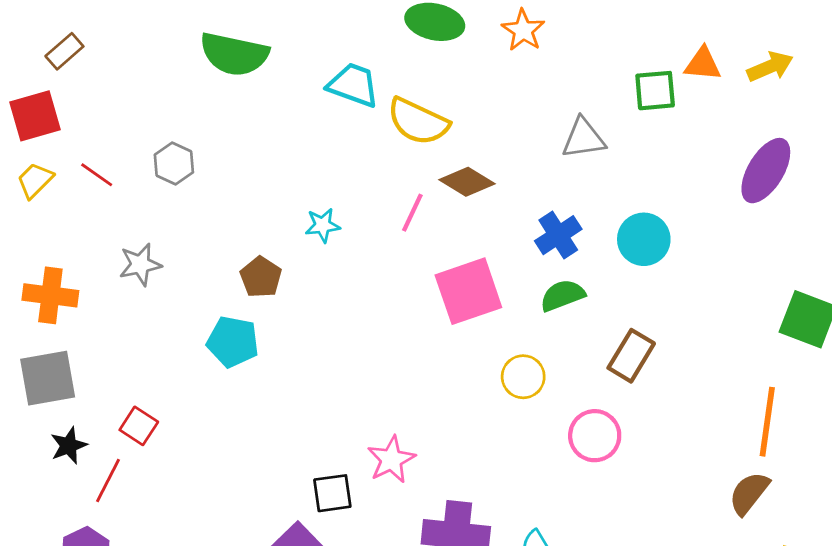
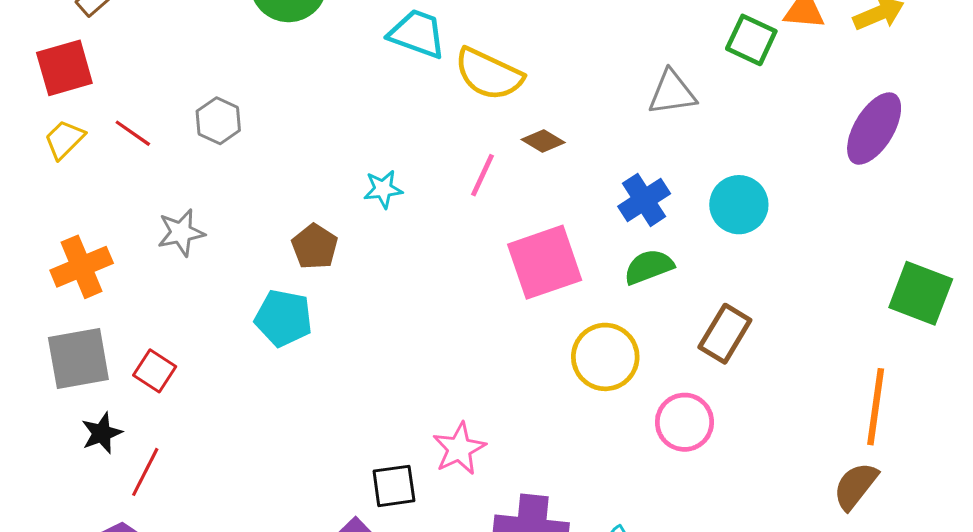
green square: (655, 91) -> (751, 40), turned 30
brown diamond: (467, 182) -> (543, 141), size x0.7
orange cross: (50, 295) -> (82, 267), turned -30
yellow circle: (523, 377) -> (605, 357), size x1.4
red square: (139, 426) -> (155, 371), moved

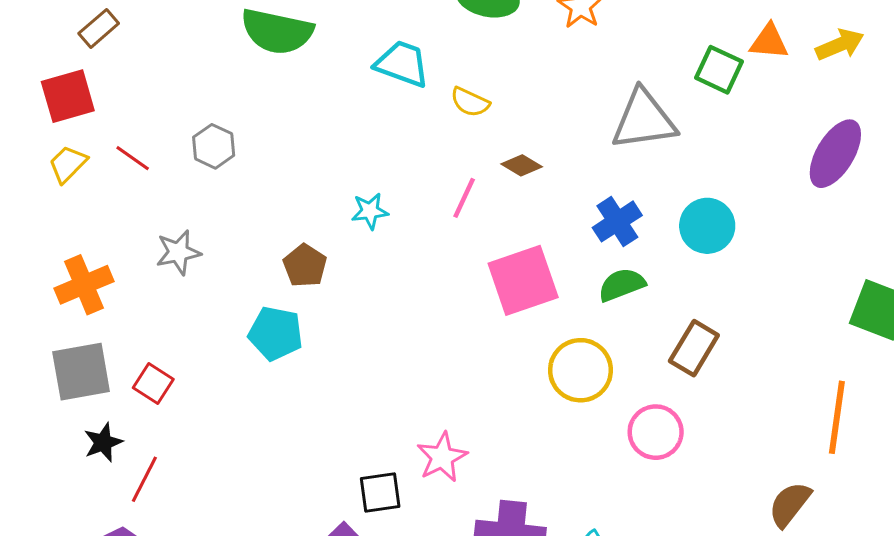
yellow semicircle: (489, 74) -> (470, 102), size x0.6
gray triangle: (672, 93) -> (644, 120), size x1.4
brown semicircle: (855, 486) -> (790, 504), moved

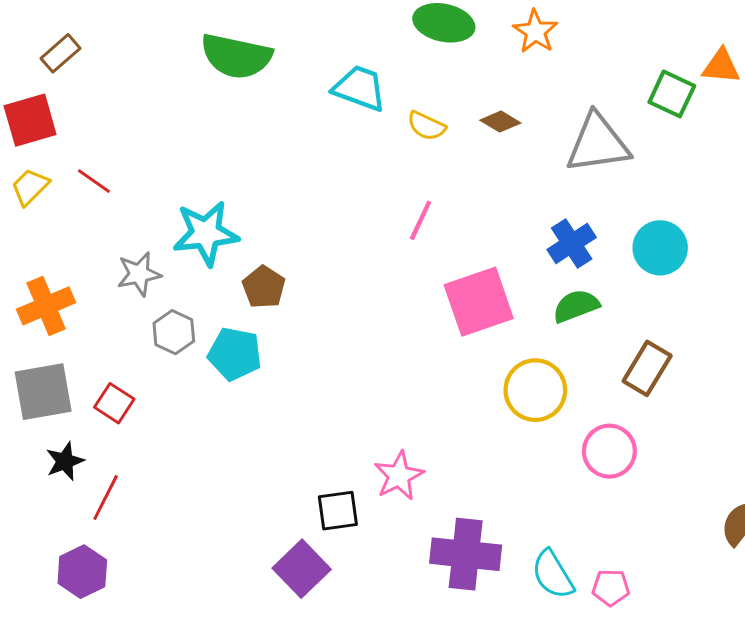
gray hexagon: (214, 146) -> (174, 332), moved
brown diamond: (522, 165) -> (500, 122), moved
cyan star: (370, 211) -> (206, 233), moved, size x1.8

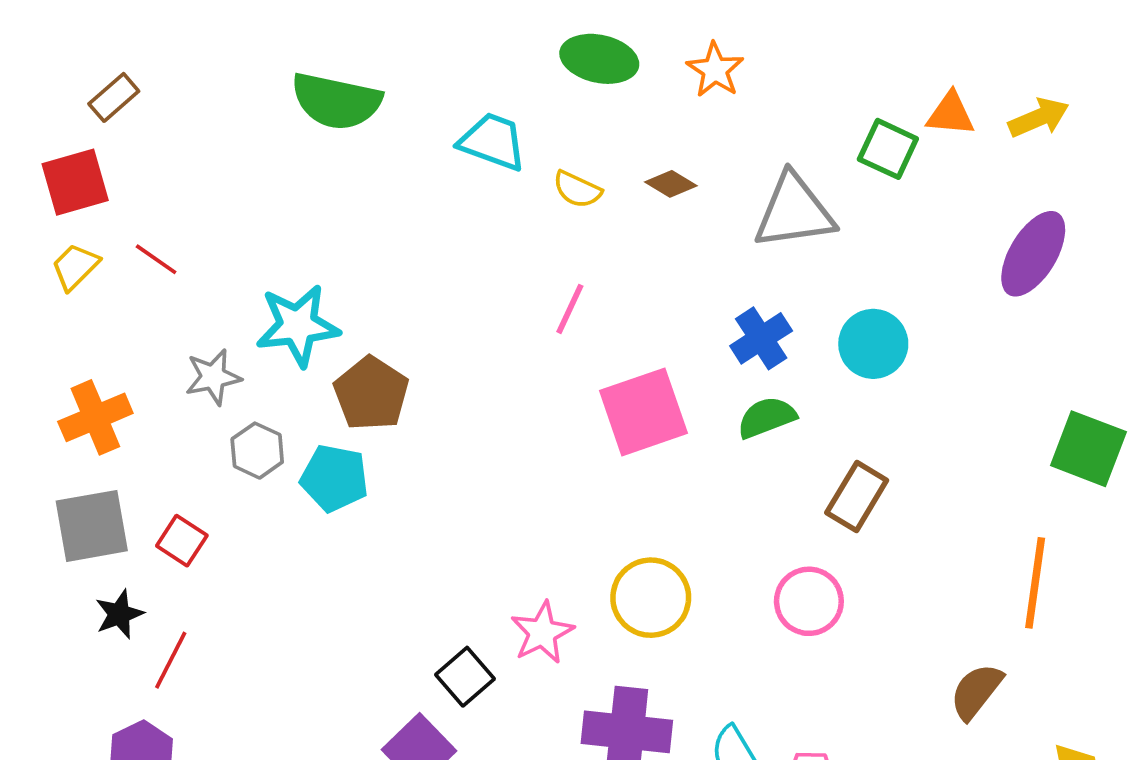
brown pentagon: (264, 287) -> (371, 394), size x1.4
yellow circle: (535, 390) -> (651, 598), moved
black square: (338, 511) -> (465, 677), turned -33

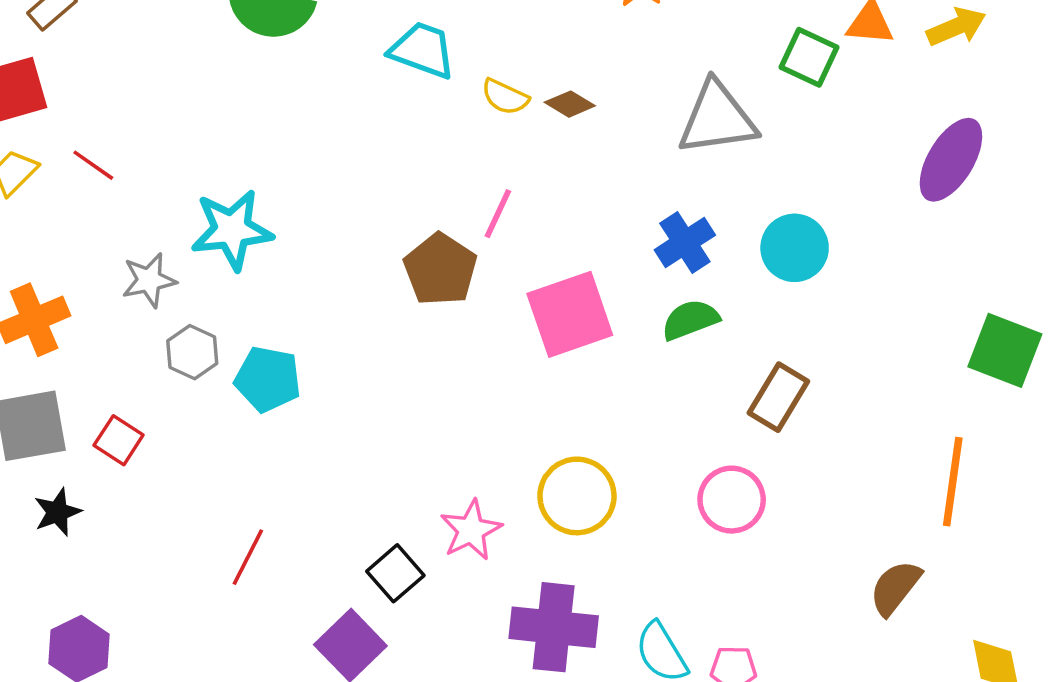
brown diamond: (671, 184) -> (570, 104), moved
brown pentagon: (371, 394) -> (440, 269), moved
red line: (171, 660) -> (248, 557), moved

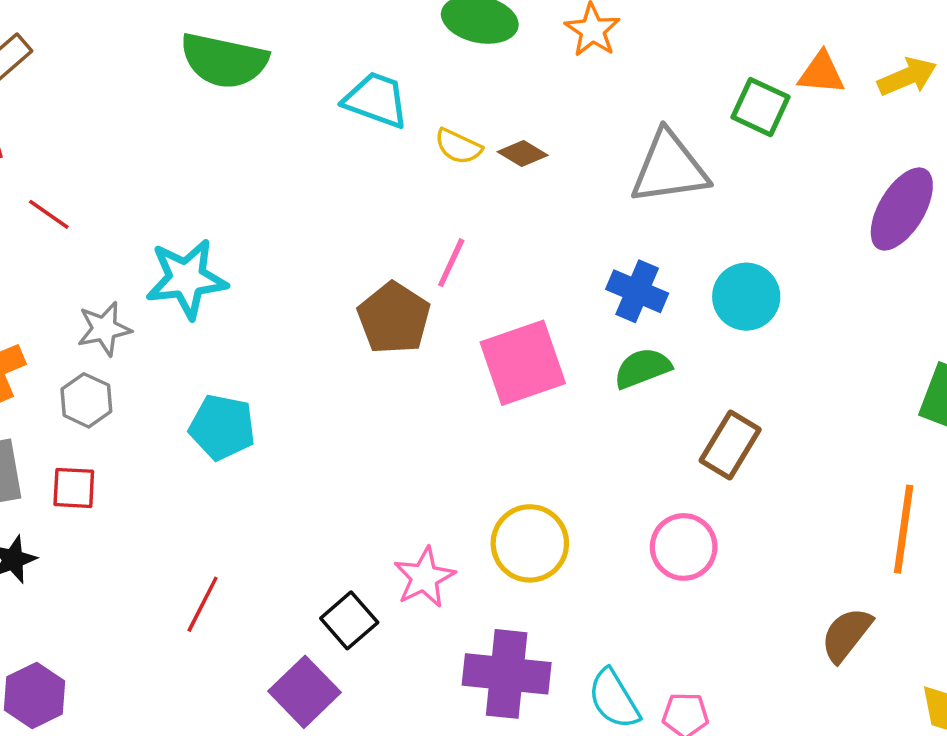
blue cross: (685, 242) -> (637, 291), turned -34
gray hexagon: (192, 352) -> (86, 400), moved
red square: (119, 440) -> (74, 488), turned -30

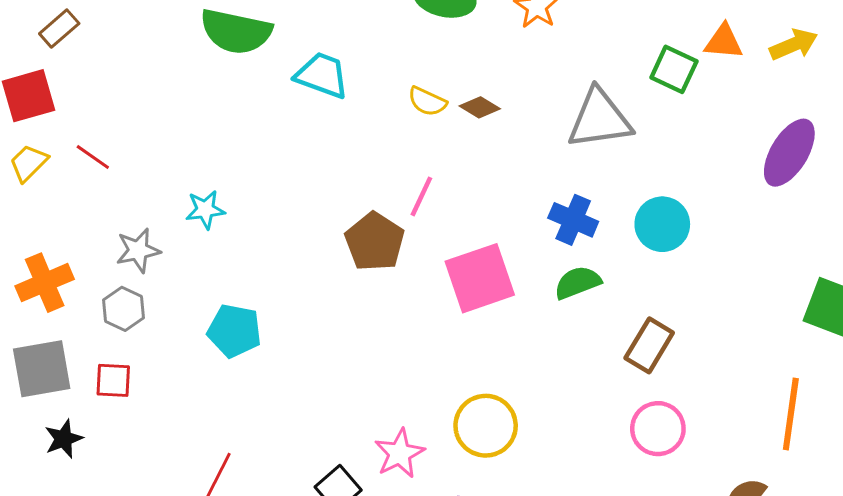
cyan trapezoid: (376, 100) -> (322, 75), moved
cyan star: (186, 279) -> (205, 210), size x0.6
pink circle: (684, 547) -> (658, 429), moved

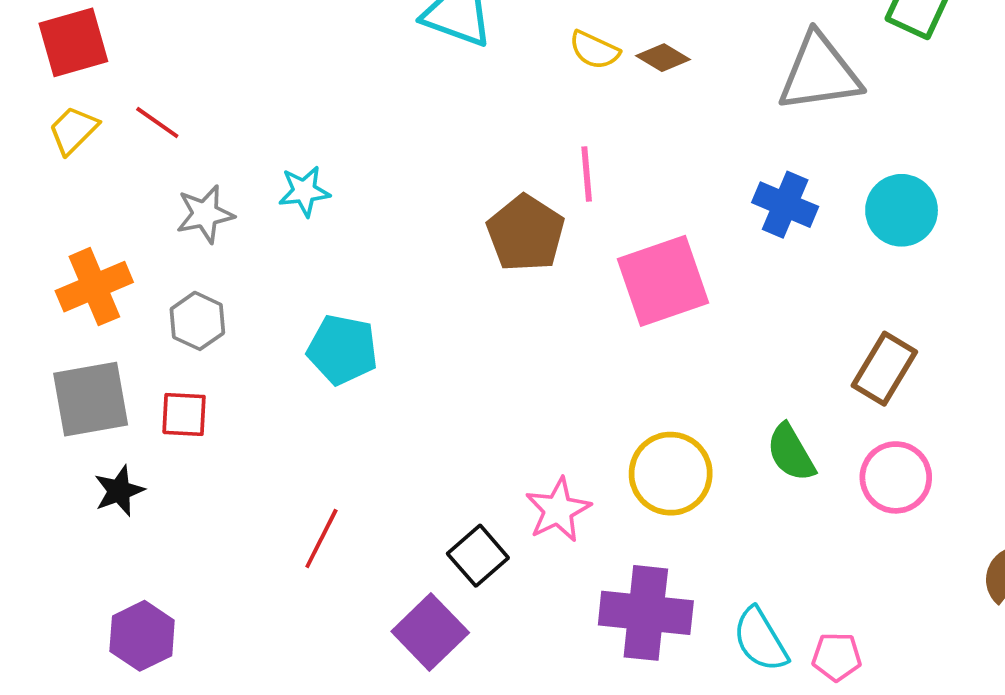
pink line: (421, 196) -> (587, 174), turned -30
gray star: (138, 250) -> (205, 214), moved
green semicircle: (578, 283) -> (791, 453), moved, turned -99

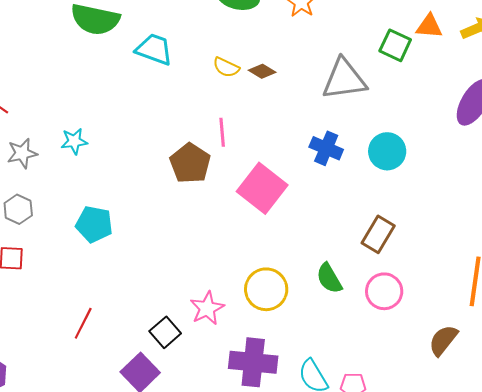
pink square: (663, 281) -> (262, 188), turned -33

